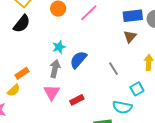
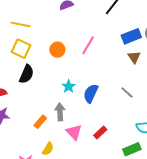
gray arrow: (55, 69) -> (60, 112), moved
yellow semicircle: (14, 90) -> (48, 149), moved

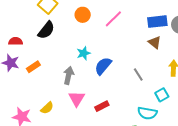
brown triangle: (134, 57) -> (155, 42), turned -32
orange rectangle: (40, 122) -> (33, 67), moved

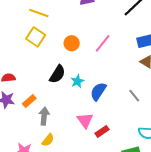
black semicircle: (46, 30) -> (57, 74), moved
gray arrow: (69, 75) -> (44, 116), moved
pink triangle: (77, 99) -> (85, 120), moved

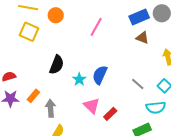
orange circle: (72, 43) -> (56, 15), moved
cyan star: (77, 81) -> (79, 79), moved
gray line: (134, 96) -> (138, 84), moved

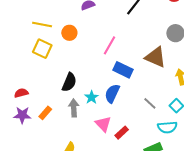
blue rectangle: (139, 17) -> (123, 70), moved, turned 48
brown triangle: (142, 38) -> (156, 57), size x1.6
gray arrow: (51, 108) -> (74, 108), moved

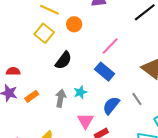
blue rectangle: (123, 70) -> (105, 72), moved
black semicircle: (69, 82) -> (63, 60), moved
blue semicircle: (112, 93) -> (111, 105), moved
gray line: (150, 103) -> (137, 99), moved

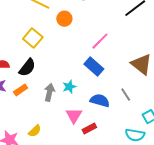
yellow square: (44, 33) -> (33, 38), moved
black semicircle: (63, 60) -> (27, 68), moved
blue semicircle: (111, 105) -> (100, 100), turned 66

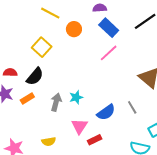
blue rectangle: (94, 67) -> (109, 28), moved
blue semicircle: (100, 100) -> (106, 112), turned 126
yellow semicircle: (35, 131) -> (49, 142), moved, turned 32

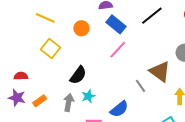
yellow line: (50, 13) -> (45, 18), moved
black semicircle: (35, 76) -> (78, 75), moved
gray line: (132, 107) -> (140, 86), moved

